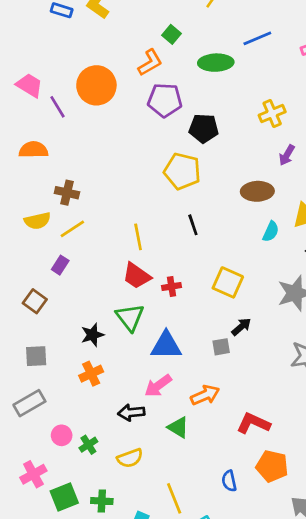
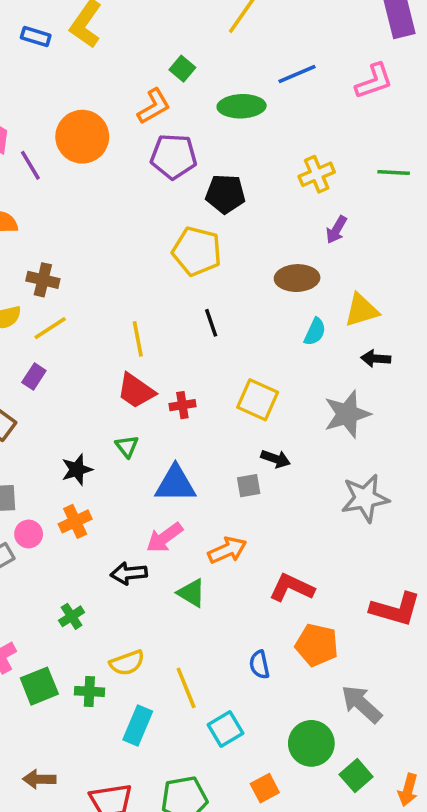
green triangle: (130, 317) -> (127, 446), size x0.6
black arrow: (241, 327) -> (276, 459), turned 60
pink circle: (62, 435) -> (29, 534), moved
yellow semicircle: (130, 458) -> (127, 663), moved

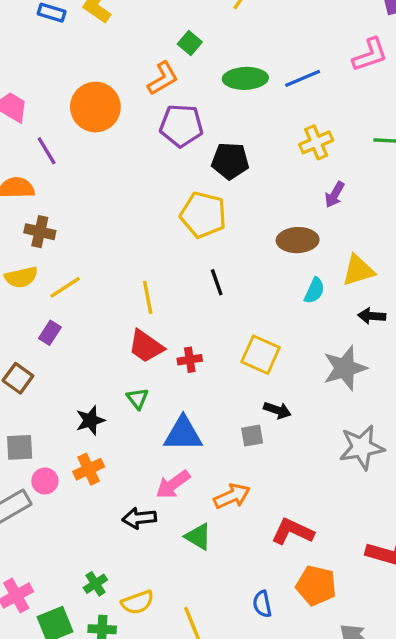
blue line: (297, 74) -> (303, 78), moved
purple line: (30, 165) -> (47, 151), moved
brown cross: (43, 280) -> (40, 232), moved
green cross: (72, 616) -> (95, 584), moved

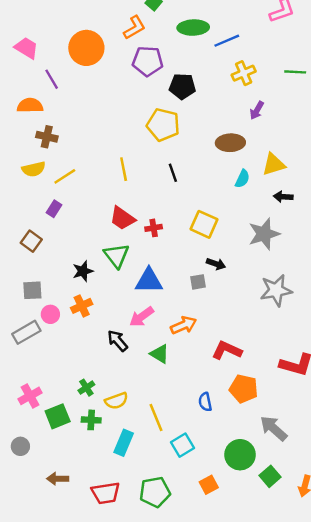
blue line: (303, 78) -> (227, 41), moved
yellow line: (148, 297) -> (124, 169), moved
green triangle: (138, 398) -> (116, 256), size x1.6
black arrow: (139, 518) -> (118, 341), turned 55

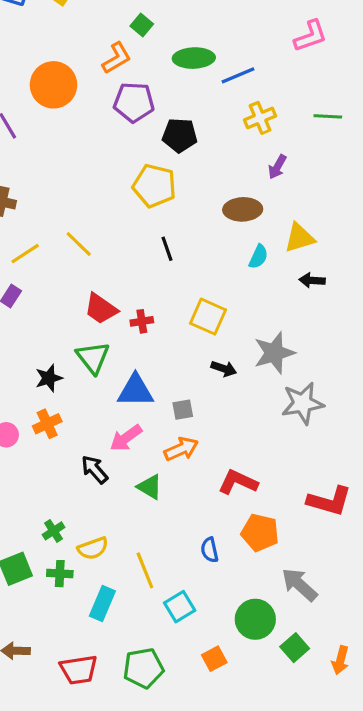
yellow line: (124, 169) -> (79, 244), moved, turned -35
gray star: (264, 234) -> (274, 353), moved
gray square: (198, 282) -> (183, 410), moved

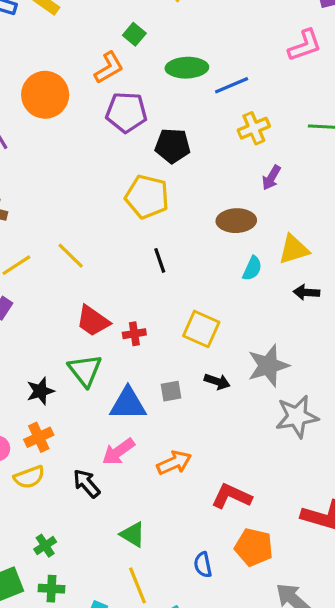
gray square: (183, 410) -> (171, 391), moved
green triangle: (150, 487) -> (133, 534), moved
yellow semicircle: (93, 548) -> (29, 477), moved

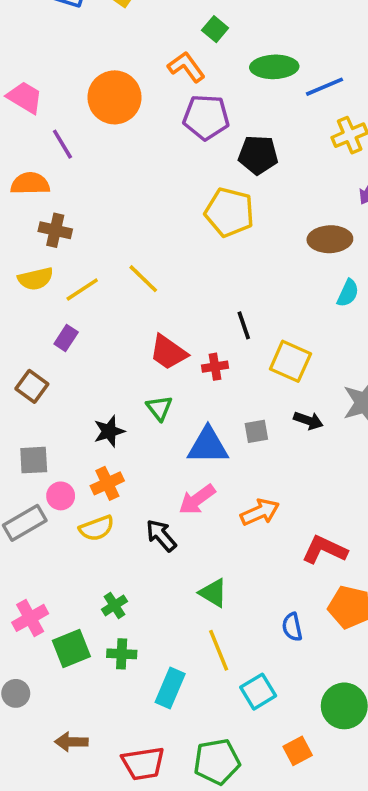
orange L-shape: (109, 68) -> (186, 67), turned -96
black line: (160, 260) -> (244, 325), moved
green triangle: (85, 370) -> (159, 408), size x0.7

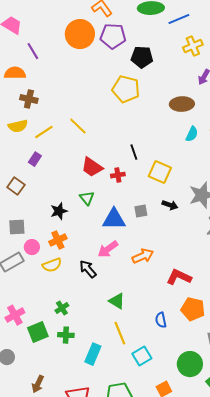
orange circle: (114, 97) -> (80, 34), moved
brown arrow: (71, 742) -> (38, 384), turned -66

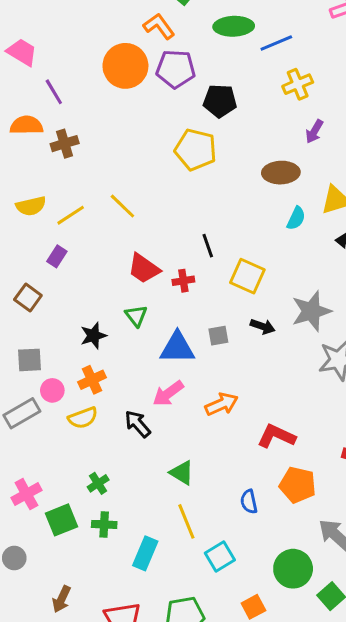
brown cross: (29, 99) -> (65, 144), moved, turned -30

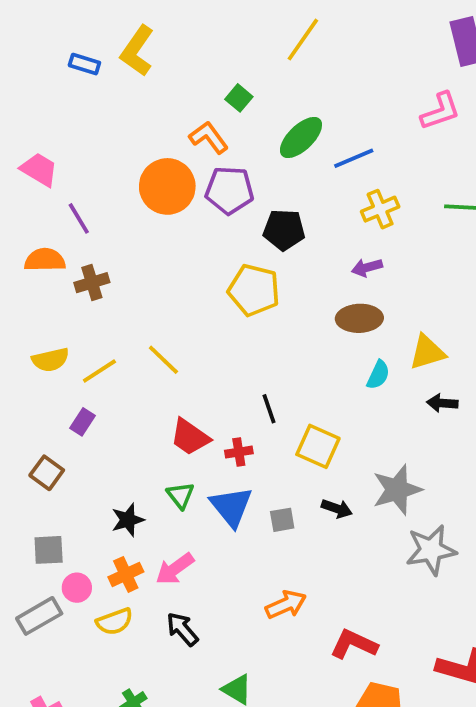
green ellipse: (234, 26) -> (301, 138), turned -42
purple arrow: (314, 131) -> (367, 267), moved, turned 45
blue triangle: (177, 348) -> (231, 507), moved, turned 51
pink arrow: (168, 393) -> (175, 569), moved

